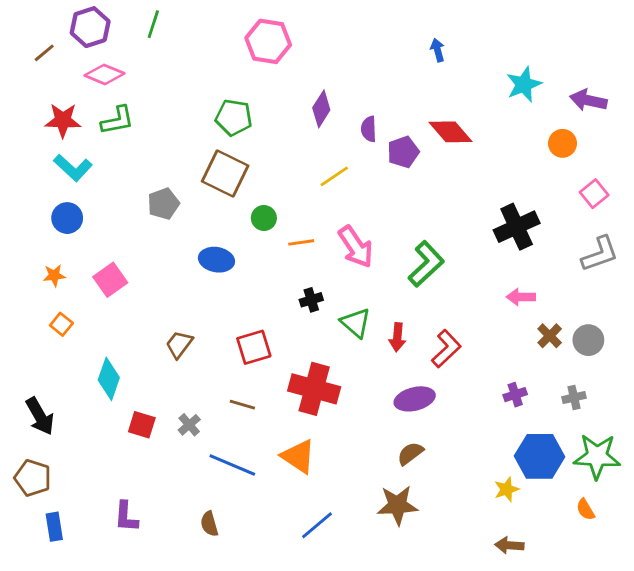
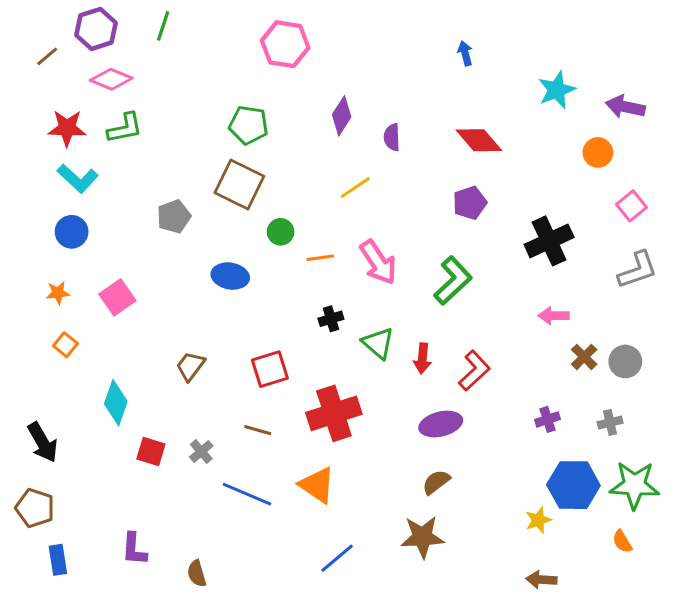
purple pentagon: (403, 152) -> (470, 203), moved
red cross: (314, 389) -> (334, 413), turned -33
brown semicircle: (209, 524) -> (197, 574), moved

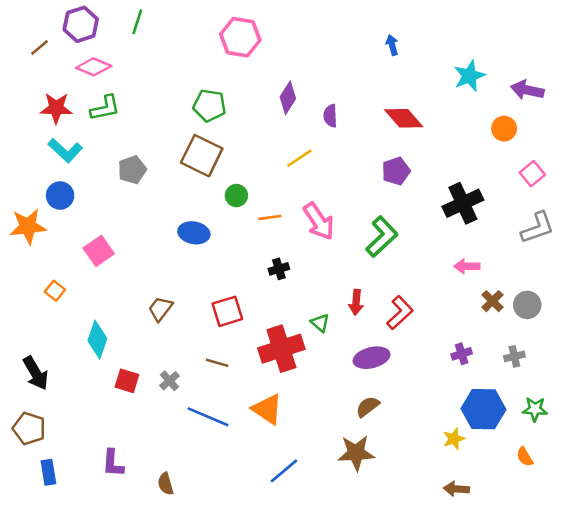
gray pentagon: (174, 217) -> (132, 170), moved
orange star: (58, 293) -> (28, 226), moved, size x1.8
green triangle: (378, 343) -> (320, 323), moved, size x0.7
green star: (634, 485) -> (535, 409), size x0.6

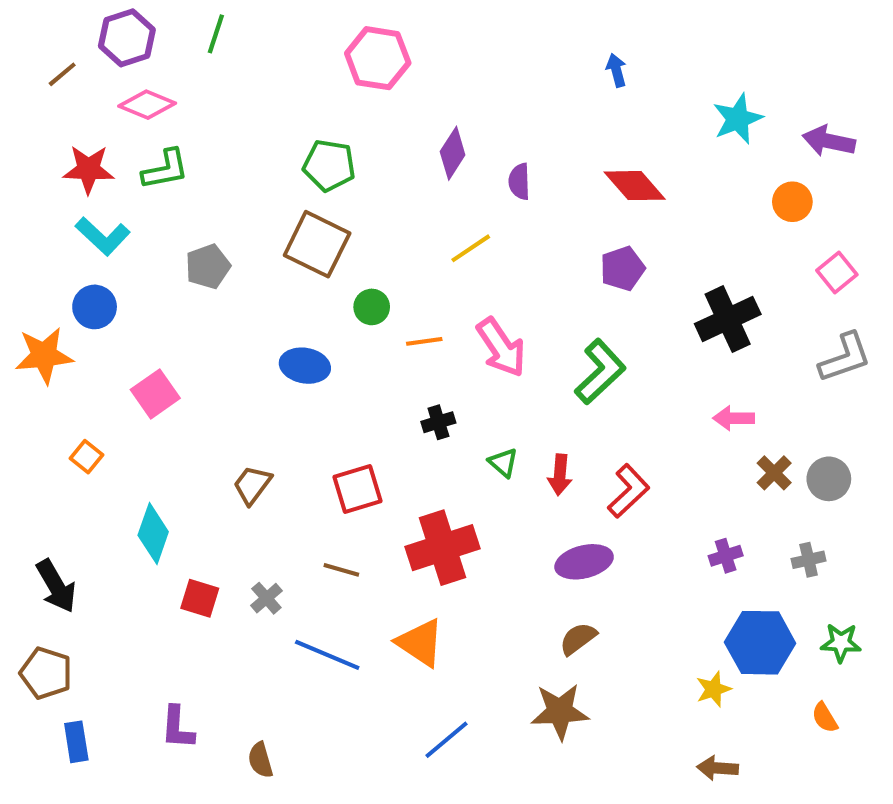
green triangle: (320, 323) -> (503, 463), moved

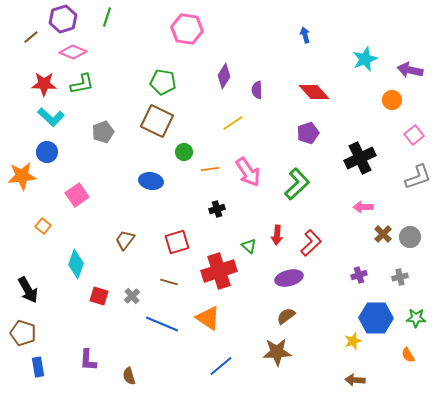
green triangle: (503, 463) -> (249, 246), moved

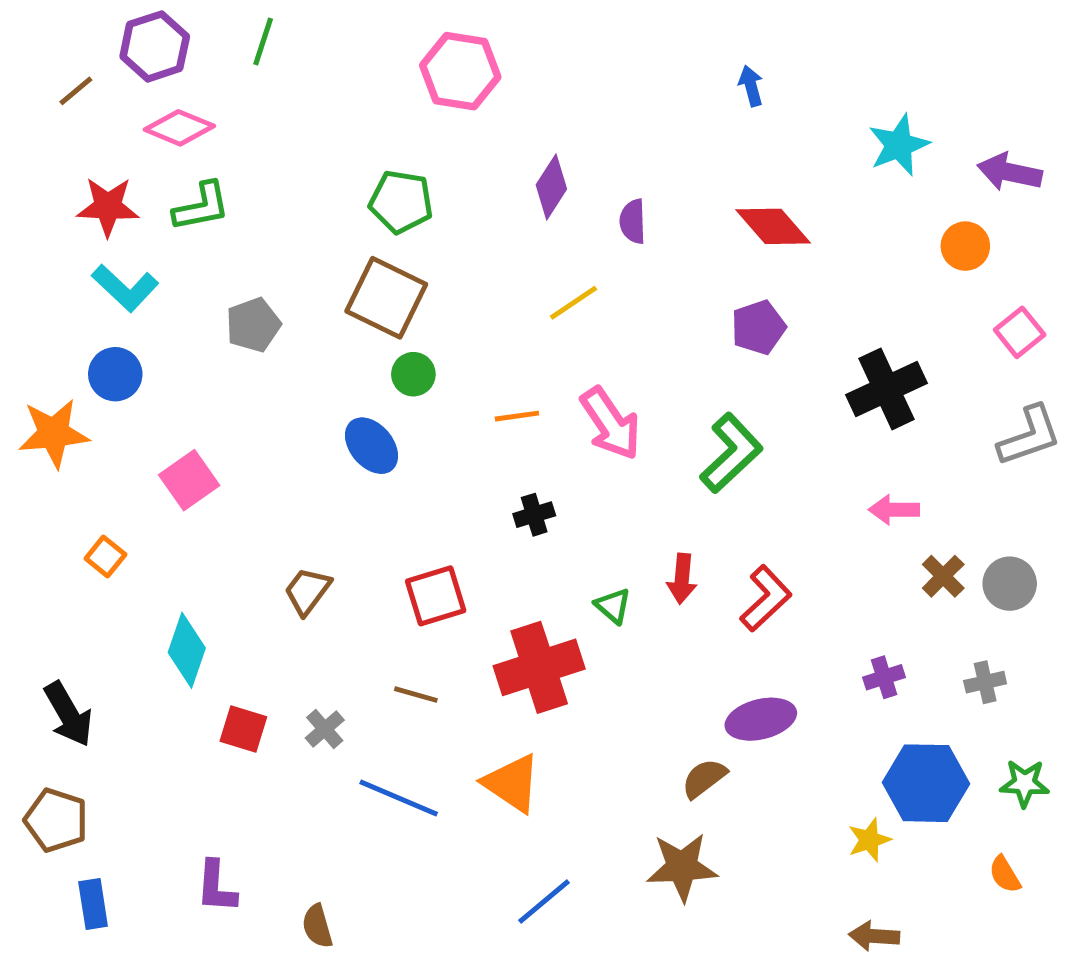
green circle: (184, 152) -> (413, 374), moved
blue ellipse: (151, 181) -> (372, 446), turned 40
purple ellipse: (289, 278) -> (761, 719), moved

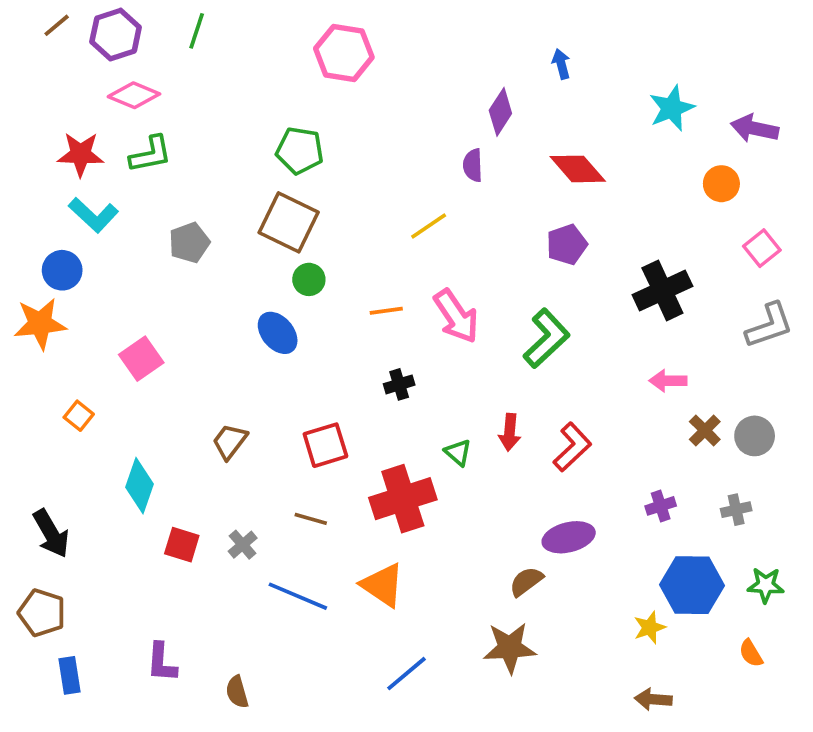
brown line: (76, 91) -> (57, 25), moved
purple diamond: (551, 187) -> (500, 112), moved
blue circle: (115, 374) -> (62, 270), moved

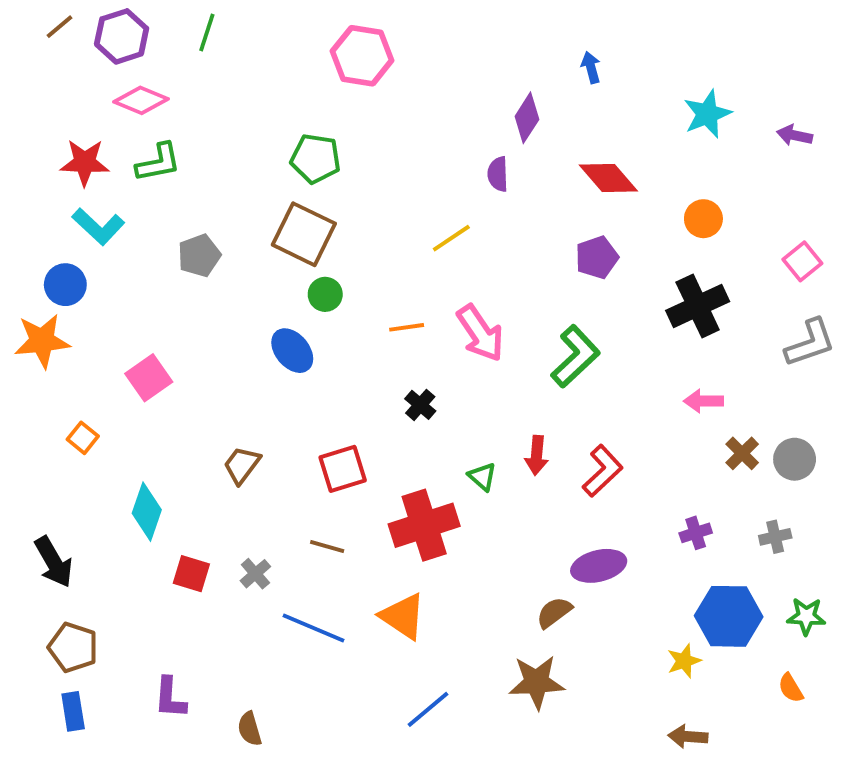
purple arrow: (755, 128) -> (795, 135), size x0.7
orange circle: (721, 184) -> (703, 219), moved
black cross: (399, 384) -> (420, 405), turned -32
brown pentagon: (42, 613) -> (73, 647), moved

